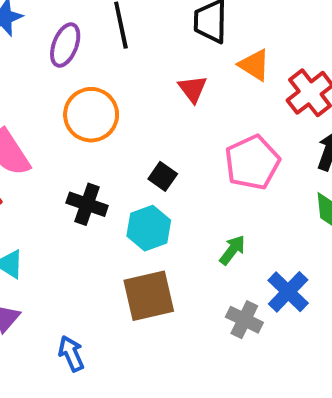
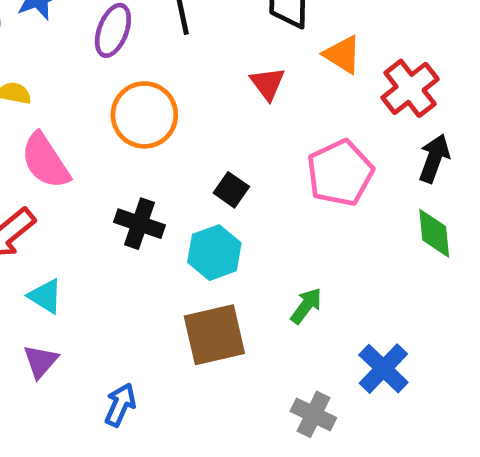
green arrow: (232, 250) -> (306, 306), moved
blue cross: (288, 292) -> (383, 369), moved
gray cross: (244, 320) -> (313, 414), moved
blue arrow: (71, 354) -> (120, 405), turned 48

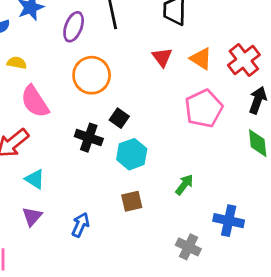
orange triangle: (342, 55) -> (201, 59), moved
black square: (231, 190) -> (119, 118), moved
brown square: (214, 335) -> (132, 201), size x0.6
blue cross: (383, 369) -> (229, 221), turned -32
blue arrow: (120, 405) -> (80, 225), moved

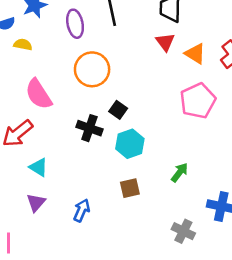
purple ellipse: (74, 27) -> (75, 24), turned -32
red triangle: (162, 57) -> (165, 42), moved
yellow semicircle: (17, 63) -> (23, 45), moved

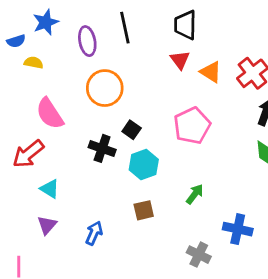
pink pentagon: (198, 101) -> (192, 126), moved

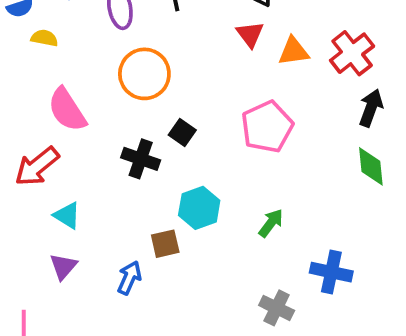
orange triangle: (211, 72) -> (294, 51), turned -40
cyan hexagon: (144, 165) -> (199, 208), moved
brown square: (144, 210) -> (165, 244), moved

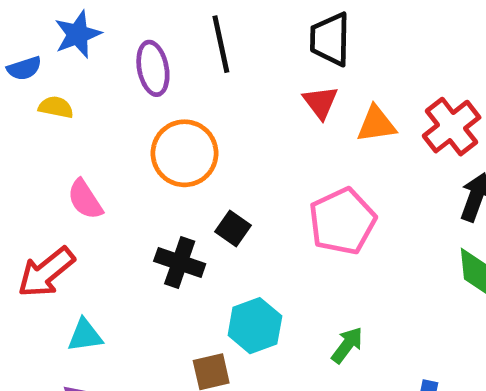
pink semicircle: (67, 110) -> (85, 199), size x0.7
cyan triangle: (67, 215) -> (85, 335), turned -40

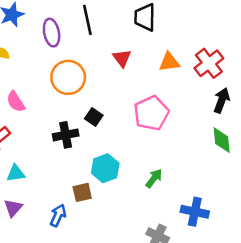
red triangle: (320, 102) -> (122, 58), moved
black cross: (180, 263) -> (66, 135), turned -30

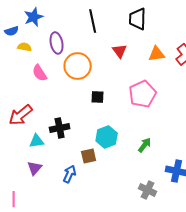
purple ellipse: (52, 33) -> (57, 43), moved
pink semicircle: (16, 102) -> (40, 73), moved
black square: (94, 117) -> (98, 97), turned -32
black cross: (66, 135) -> (60, 128), moved

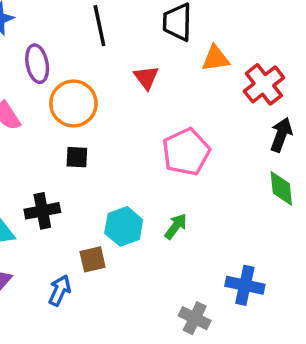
orange triangle: (157, 54) -> (215, 58), moved
black square: (98, 97) -> (77, 157), moved
green arrow: (145, 145) -> (176, 226), moved

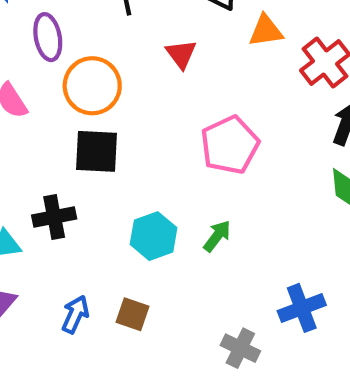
black square: (77, 157) -> (96, 151), size x1.6
brown square: (93, 259) -> (132, 314), moved, turned 32
blue cross: (245, 285) -> (302, 308), turned -33

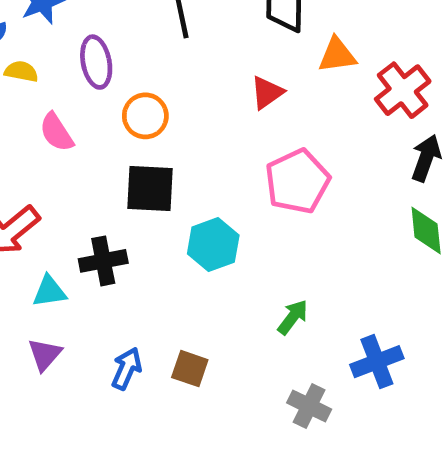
red triangle: (181, 54) -> (267, 92), moved, turned 32
orange circle: (92, 86) -> (145, 116), size x0.7
cyan hexagon: (154, 236) -> (213, 245), moved
green arrow: (217, 236) -> (293, 317), moved

